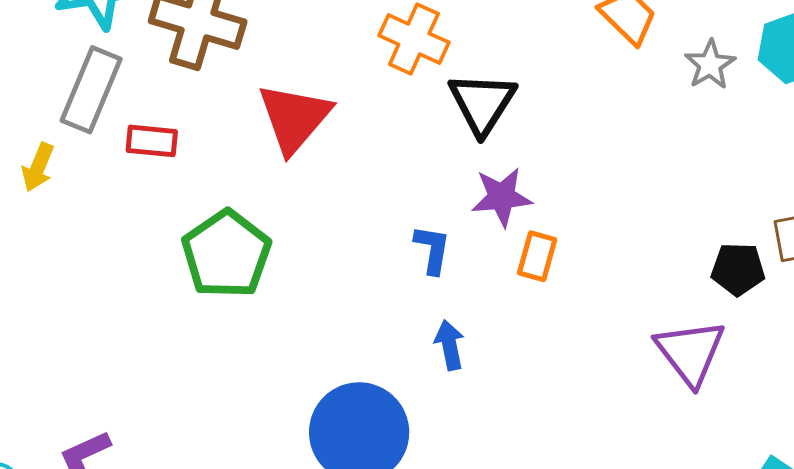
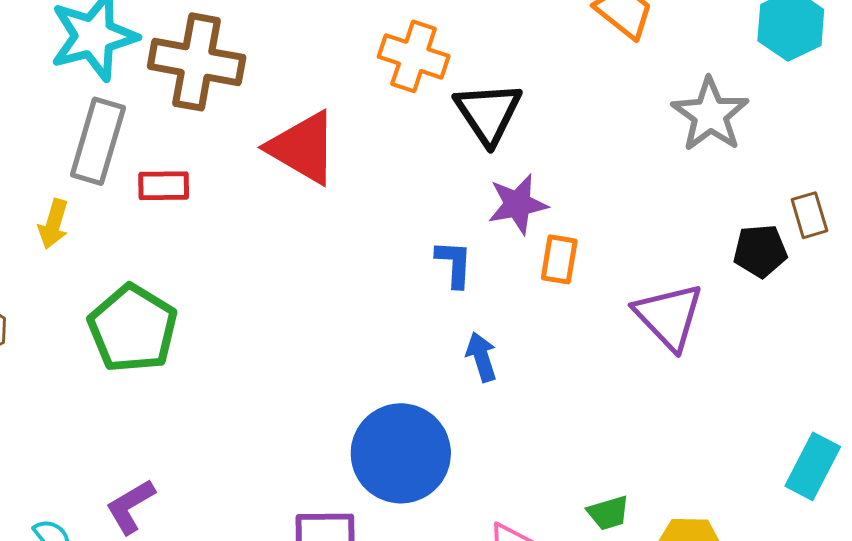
gray star: (710, 65) -> (710, 115), moved, size x1.5
red triangle: (294, 118) -> (303, 148), turned -34
green pentagon: (226, 254) -> (133, 329), moved
purple triangle: (690, 352) -> (669, 316), moved

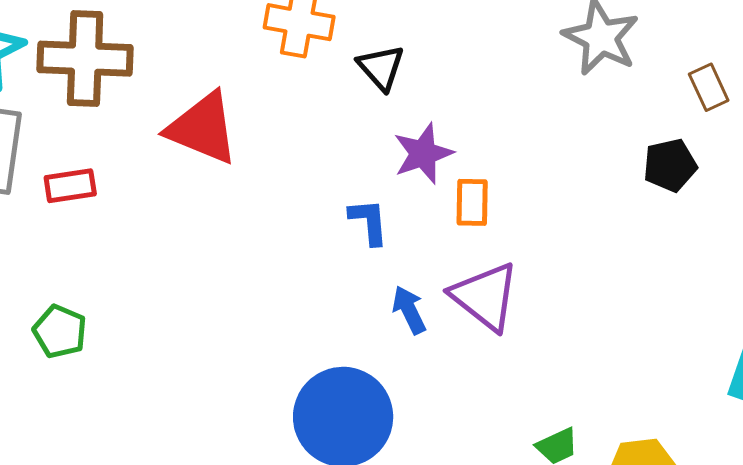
black triangle: (488, 113) -> (381, 67), size x0.7
brown rectangle: (809, 215) -> (709, 87), moved
purple triangle: (669, 316) -> (485, 296), moved
green pentagon: (133, 329) -> (60, 331), size x0.6

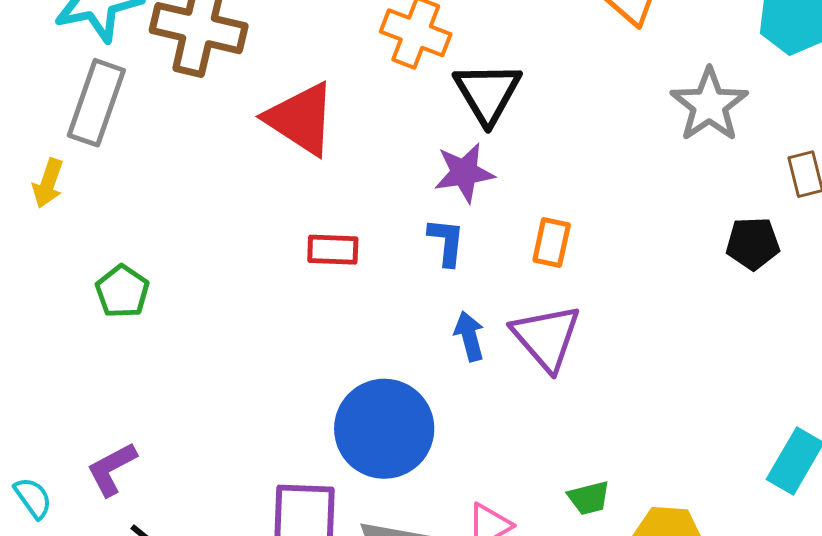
black triangle: (381, 67) -> (488, 93), size x1.4
purple star: (423, 154) -> (464, 173), moved
red rectangle: (70, 186) -> (333, 250), moved

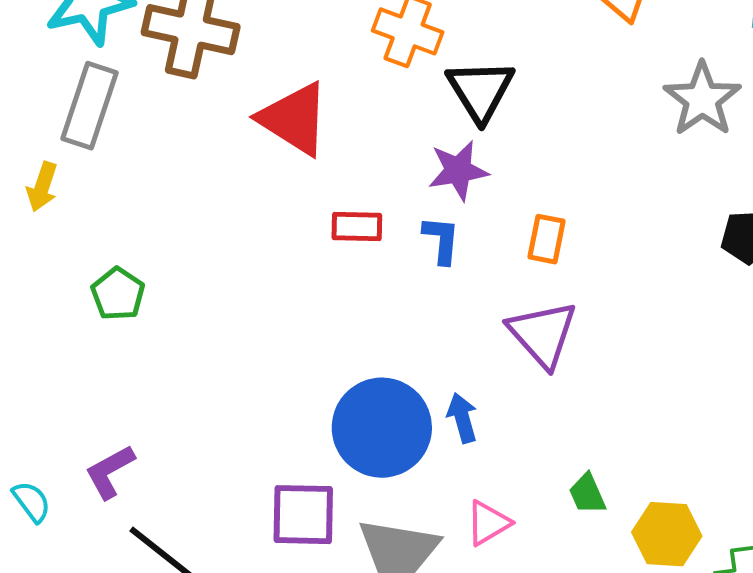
red rectangle: (333, 250) -> (357, 226), moved
blue arrow: (469, 336) -> (462, 418), moved
green trapezoid: (589, 498) -> (587, 494), turned 81

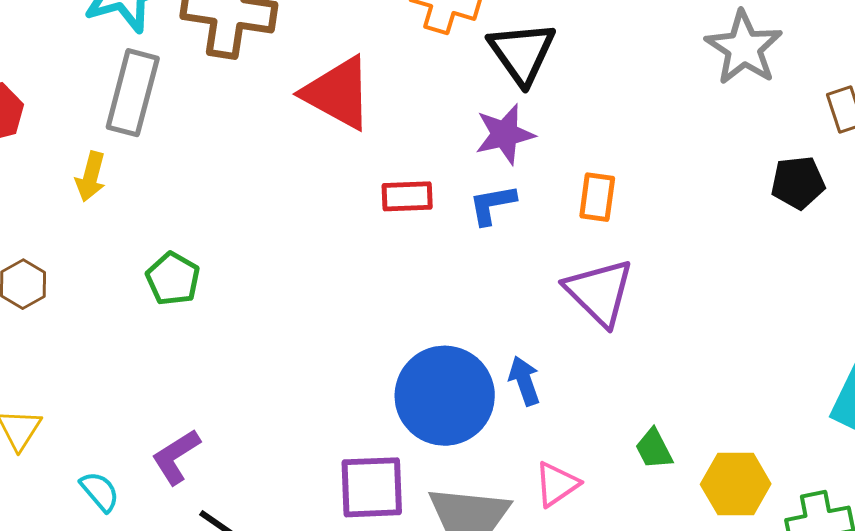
blue L-shape: (441, 240) -> (492, 205), turned -102

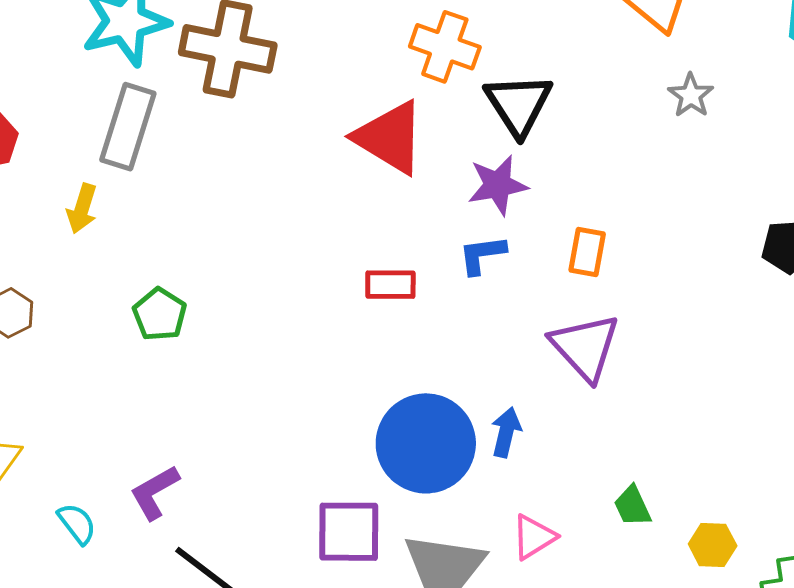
gray star: (744, 48) -> (691, 95), moved, size x0.6
red triangle: (338, 93) -> (390, 138), moved
red rectangle: (407, 196) -> (390, 285), moved
blue arrow: (524, 381) -> (506, 432), turned 30
yellow hexagon: (736, 484) -> (713, 545), size x0.7

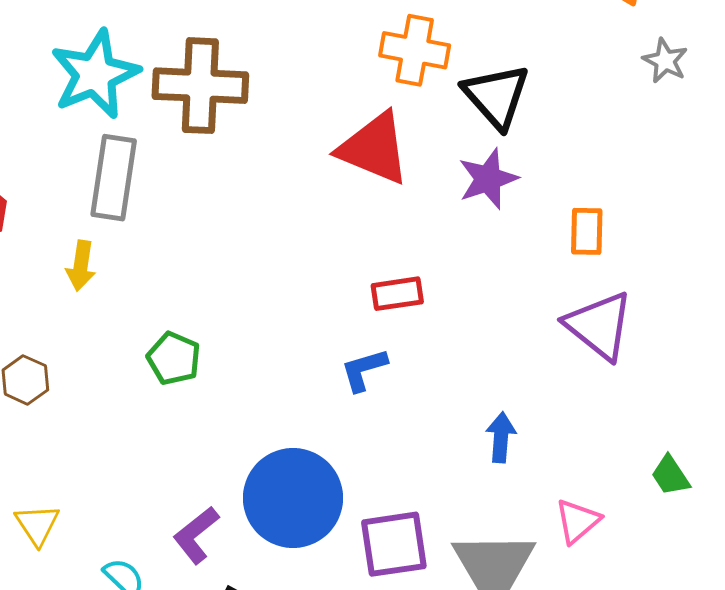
blue L-shape: (482, 255) -> (364, 370), moved
blue arrow: (506, 432) -> (501, 437), moved
blue circle: (426, 443) -> (293, 498), moved

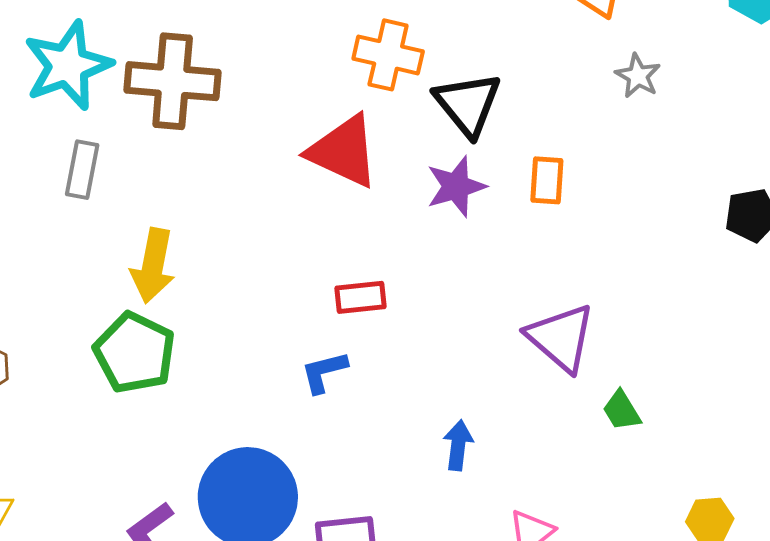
gray rectangle: (114, 178) -> (82, 170), size x0.7
orange rectangle: (587, 231) -> (547, 180), moved
yellow arrow: (81, 266) -> (153, 266), moved, size x1.5
green pentagon: (174, 358) -> (135, 353), size x1.5
green trapezoid: (670, 476) -> (622, 411), moved

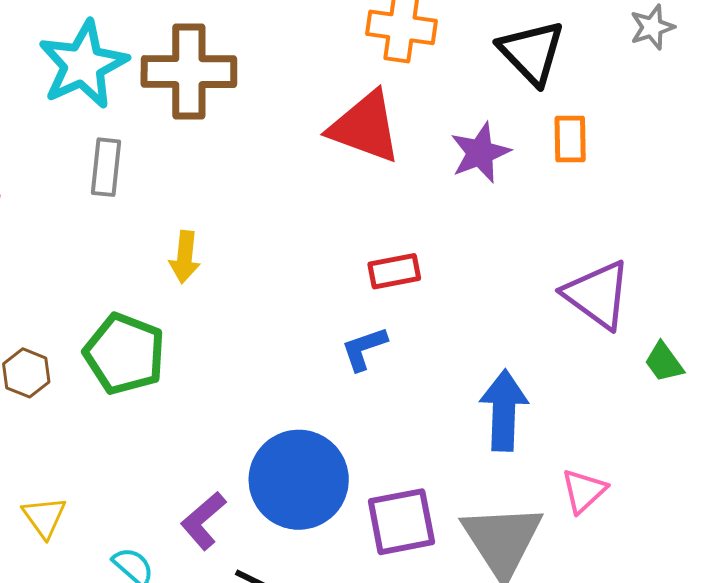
gray star: (638, 76) -> (652, 27), turned 30
black triangle: (468, 104) -> (532, 52), moved
yellow arrow: (153, 266) -> (185, 257), size x0.7
green pentagon: (135, 353) -> (124, 354), moved
blue arrow: (458, 445) -> (504, 410), size x1.6

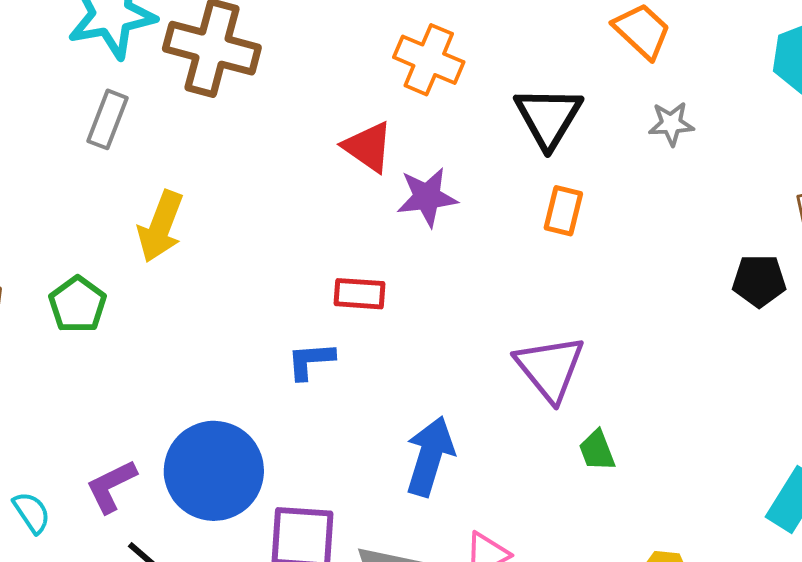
red triangle: (365, 127) -> (368, 147), size x0.7
purple star: (480, 153) -> (427, 197), moved
yellow arrow: (185, 257) -> (161, 226), size x1.4
green pentagon: (124, 354) -> (78, 305), size x0.7

